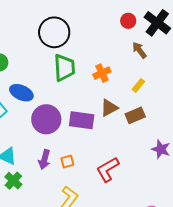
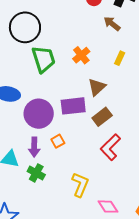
brown rectangle: (135, 115) -> (102, 117), moved
purple arrow: (44, 160) -> (34, 147), moved
orange square: (67, 161) -> (58, 141), moved
green cross: (13, 181) -> (36, 173), moved

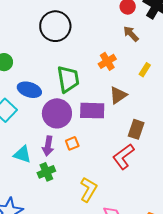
brown arrow: (112, 24) -> (131, 34), moved
green trapezoid: (43, 59) -> (68, 79), moved
brown rectangle: (102, 117) -> (136, 129), moved, turned -42
green cross: (36, 173) -> (46, 172), turned 30

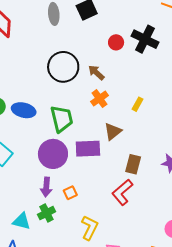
black circle: (55, 26) -> (63, 67), moved
brown arrow: (131, 34) -> (96, 73), moved
blue ellipse: (29, 90) -> (24, 110), moved
orange square: (72, 143) -> (70, 193), moved
cyan triangle: (22, 154) -> (22, 221), moved

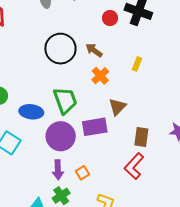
yellow rectangle: (138, 104) -> (137, 64), moved
blue ellipse: (24, 110) -> (31, 112), moved

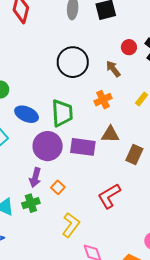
brown arrow: (94, 50) -> (113, 69), moved
brown triangle: (117, 107) -> (110, 134), turned 30
brown rectangle: (141, 137) -> (134, 155), moved
orange square: (82, 173) -> (58, 187), turned -32

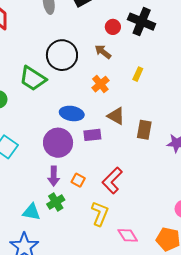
green trapezoid: (62, 113) -> (33, 79), moved, turned 140
blue ellipse: (27, 114) -> (72, 113), moved
brown triangle: (110, 134) -> (116, 116), turned 42
purple rectangle: (83, 147) -> (92, 135), size x0.7
red L-shape: (109, 196) -> (112, 180), moved

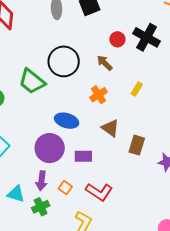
purple rectangle: (92, 135) -> (83, 156), moved
red L-shape: (112, 180) -> (99, 192), turned -108
cyan triangle: (31, 212) -> (16, 194), moved

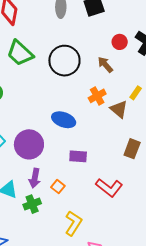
green trapezoid: (32, 81) -> (20, 53), moved
brown triangle: (110, 128) -> (119, 109), moved
purple circle: (50, 148) -> (29, 144), moved
red L-shape: (99, 192) -> (109, 188), moved

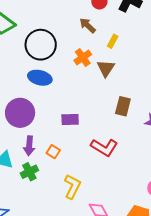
black circle: (64, 61) -> (41, 45), moved
yellow rectangle: (136, 93) -> (113, 41), moved
brown triangle: (119, 109) -> (106, 68), turned 30
blue ellipse: (64, 120) -> (40, 78), moved

